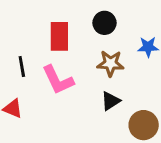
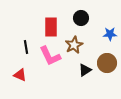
brown star: (111, 63) -> (74, 45), moved, turned -30
brown circle: (144, 125) -> (107, 63), moved

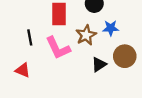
blue star: (110, 34) -> (111, 28), moved

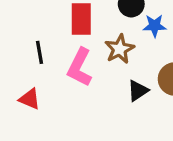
blue star: (111, 28) -> (155, 26), moved
pink L-shape: (58, 48) -> (80, 67), turned 52

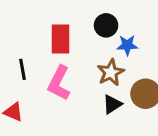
brown star: (120, 49) -> (111, 72), moved

